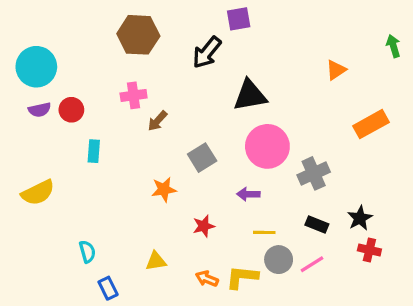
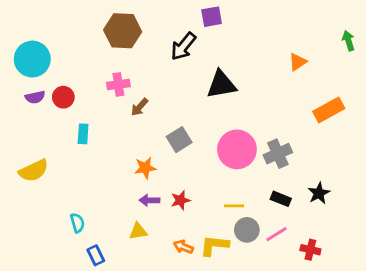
pink circle: (267, 146) -> (237, 149), moved
purple arrow: (248, 194) -> (149, 200), moved
red cross: (369, 250) -> (310, 250), moved

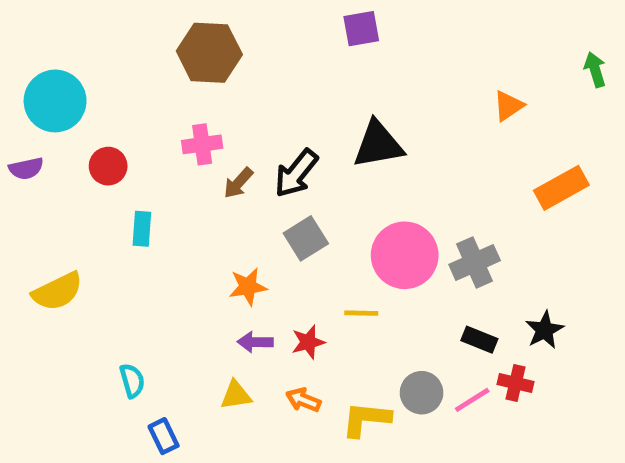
black arrow: (183, 46) -> (296, 173), moved
purple semicircle: (35, 97) -> (26, 168), moved
yellow line: (234, 206) -> (361, 313), moved
orange arrow: (183, 247) -> (303, 400), moved
red cross: (310, 250) -> (516, 383), moved

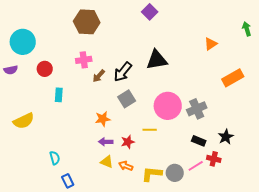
purple square: (361, 29) -> (150, 12), turned -35
gray circle: (422, 393) -> (175, 173), moved
yellow triangle: (236, 395) -> (107, 162), moved, turned 32

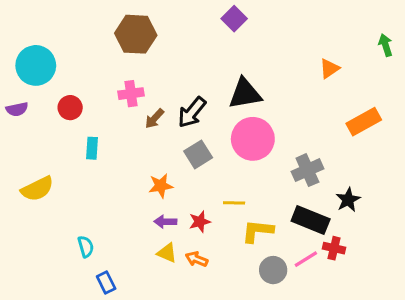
pink circle: (168, 106) -> (253, 139), moved
black star: (226, 137) -> (348, 200), moved
black rectangle: (199, 141) -> (311, 220), size x1.6
yellow L-shape: (152, 174) -> (257, 231), moved

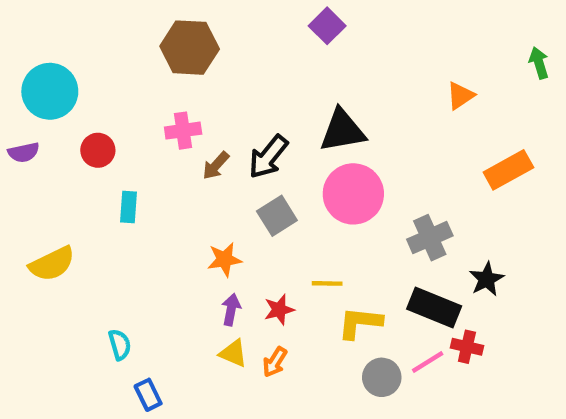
purple arrow: (165, 222) -> (231, 310), turned 100
orange arrow: (197, 259) -> (275, 362), turned -80

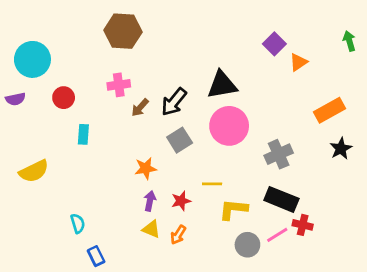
purple square: (327, 26) -> (274, 44), moved
black star: (487, 279) -> (341, 149), moved

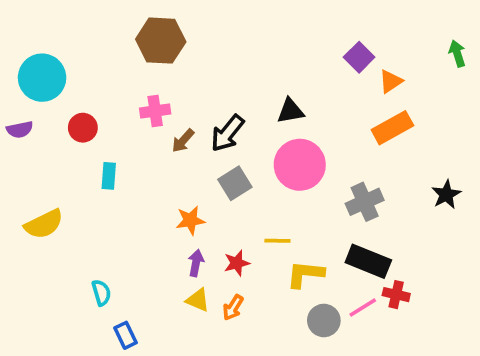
black triangle: (222, 85) -> (290, 111), size x0.7
orange rectangle: (330, 110) -> (392, 128), moved

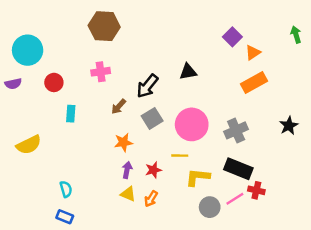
brown arrow: (183, 141) -> (119, 106), moved
pink circle: (300, 165) -> (192, 124), moved
blue rectangle: (125, 335) -> (65, 217), moved, turned -42

